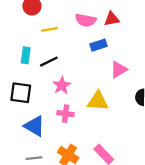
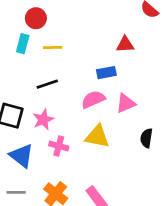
pink semicircle: (86, 20) -> (93, 99), moved, turned 138
cyan rectangle: (26, 55) -> (23, 44), moved
pink star: (62, 85) -> (43, 120), moved

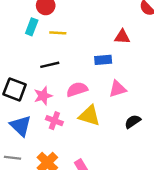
pink semicircle: (93, 99) -> (77, 89), moved
black semicircle: (146, 138) -> (133, 122), turned 42

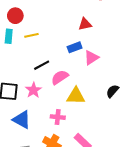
black line: (50, 65) -> (42, 65), moved
pink triangle: (118, 89) -> (91, 58), moved
pink cross: (54, 121) -> (58, 117), moved

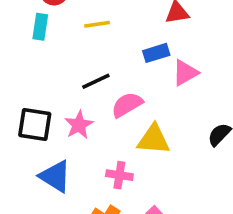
yellow line: (31, 35) -> (97, 24), moved

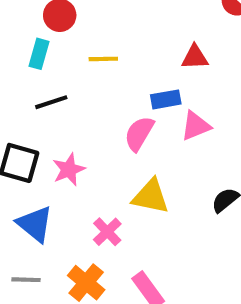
black line: (96, 81) -> (51, 102), moved
pink semicircle: (127, 105) -> (139, 133), moved, turned -36
pink cross: (119, 175) -> (107, 232), turned 30

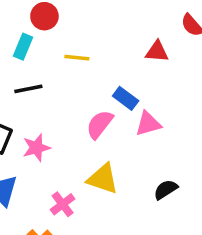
red triangle: (195, 57) -> (157, 52), moved
blue rectangle: (166, 99) -> (126, 98), turned 40

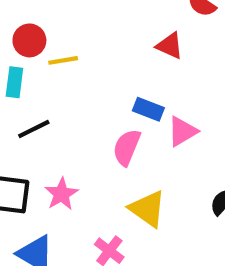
red triangle: (157, 52) -> (170, 46), turned 35
yellow line: (77, 58) -> (63, 60), moved
yellow triangle: (103, 179) -> (148, 209), turned 32

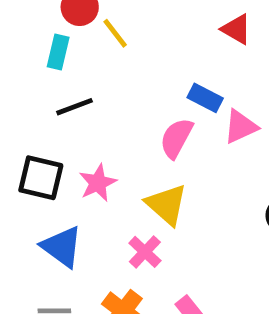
yellow line: (63, 60) -> (115, 33), turned 56
yellow triangle: (148, 209) -> (167, 205), moved

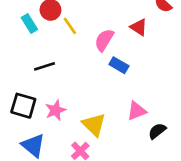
cyan rectangle: (58, 52) -> (29, 24), moved, turned -48
pink triangle: (241, 127) -> (137, 111), moved
pink semicircle: (176, 138) -> (104, 40), moved

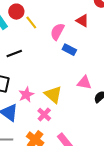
pink star: (56, 110) -> (26, 95), moved
pink triangle: (137, 111) -> (84, 83), turned 35

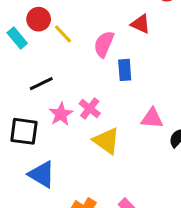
blue rectangle: (69, 50) -> (125, 70), turned 64
pink star: (26, 95) -> (61, 114), moved
pink cross: (44, 115) -> (90, 108), moved

